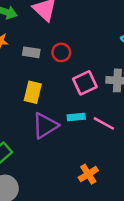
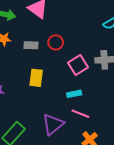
pink line: (104, 123) -> (80, 114), moved
purple triangle: (45, 126) -> (53, 124), moved

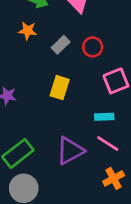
gray rectangle: (31, 45) -> (61, 45), turned -56

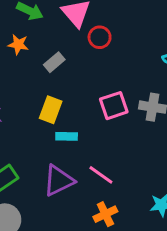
red circle: (93, 47) -> (100, 37), moved
cyan rectangle: (104, 117) -> (67, 136), moved

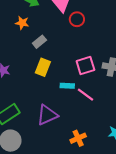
gray rectangle: (54, 62) -> (39, 42), moved
cyan rectangle: (67, 136) -> (67, 86), moved
pink line: (101, 175) -> (86, 95), moved

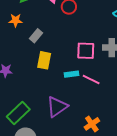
pink square: (85, 65) -> (86, 51), turned 30

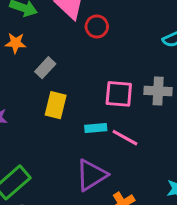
purple triangle: (57, 107) -> (91, 175), moved

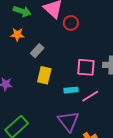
pink line: (125, 138) -> (90, 96), turned -60
purple triangle: (91, 175) -> (68, 121), turned -35

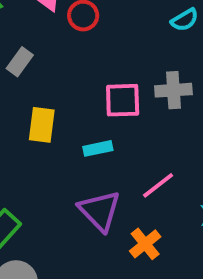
gray rectangle: (37, 51) -> (20, 62), moved
pink line: (90, 96) -> (158, 185), moved

